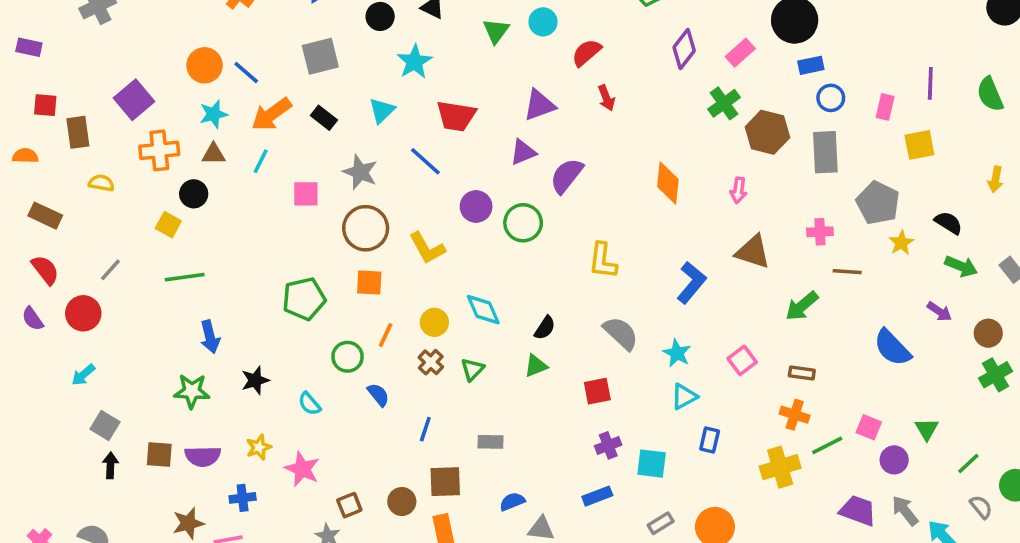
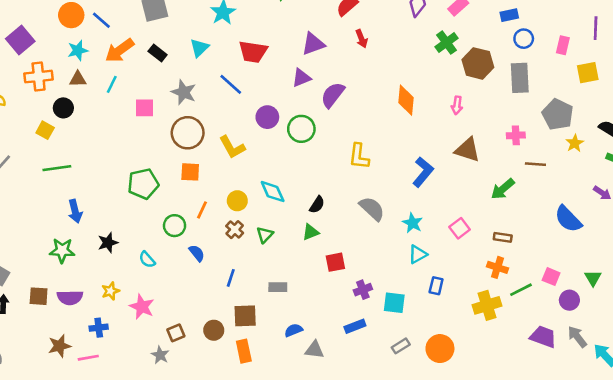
red square: (597, 391) -> (335, 262), moved

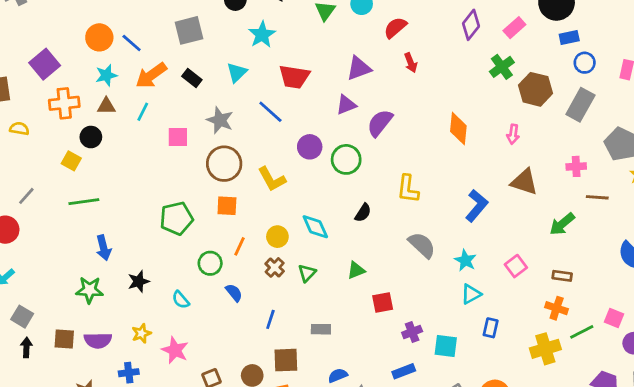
gray rectangle: (520, 78) -> (580, 105), turned 32
black semicircle: (317, 205) -> (363, 213), moved

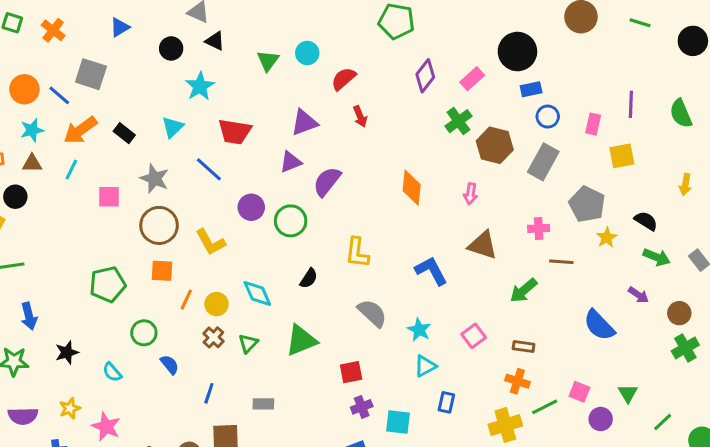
gray square: (189, 30) -> (91, 74), moved, turned 32
blue L-shape: (477, 206) -> (431, 271), turned -68
orange line: (240, 246) -> (186, 300), moved
green triangle: (356, 270) -> (301, 340), size x1.6
red square: (383, 303) -> (351, 372), moved

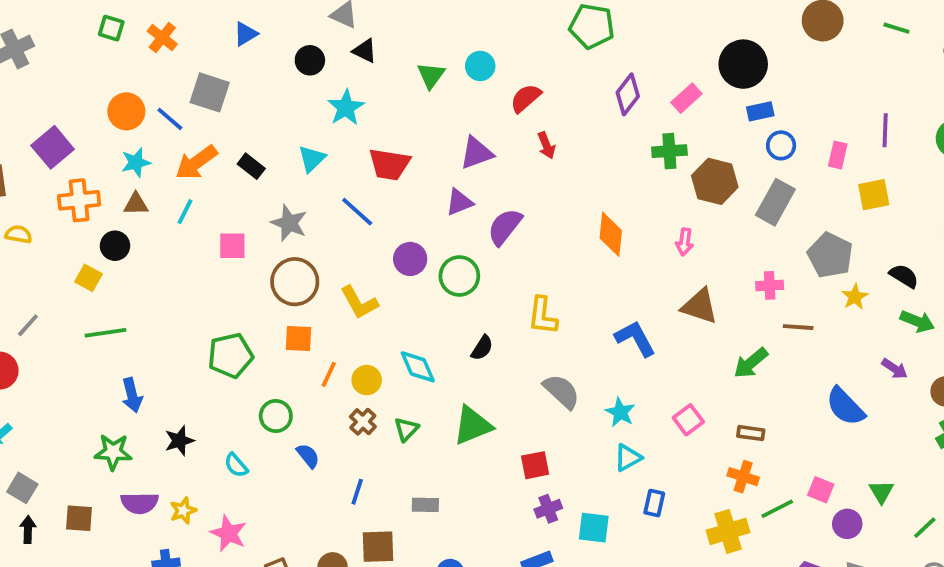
green cross: (458, 121) -> (669, 151), turned 32
purple semicircle: (23, 416) -> (140, 503), moved

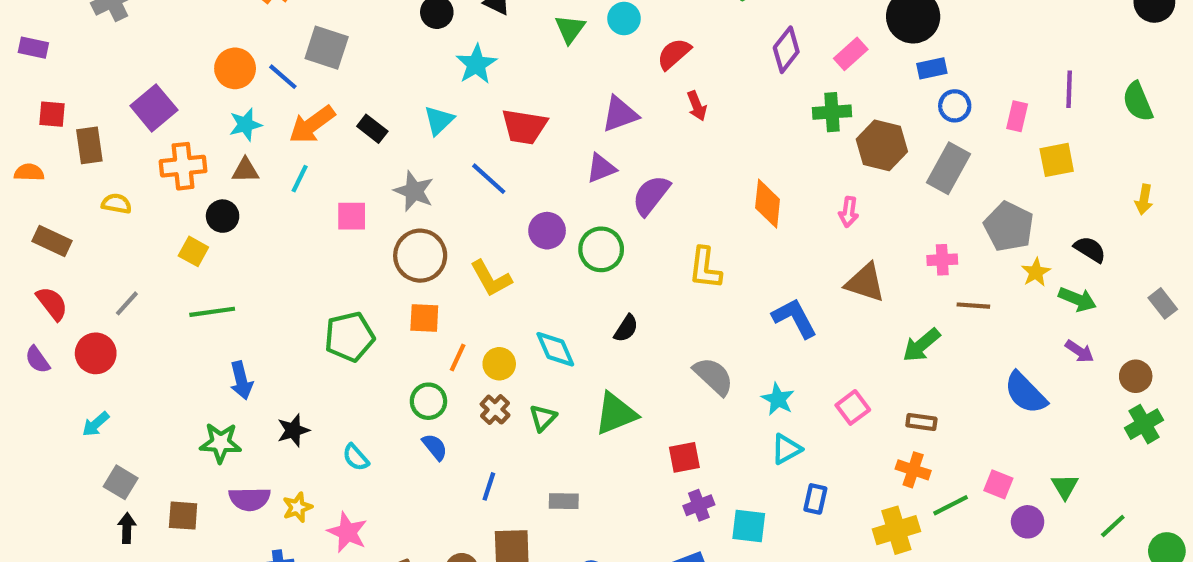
yellow L-shape: (543, 316) -> (705, 268), moved
green arrow: (917, 321) -> (1077, 299), moved
green circle: (276, 416) -> (428, 401), moved

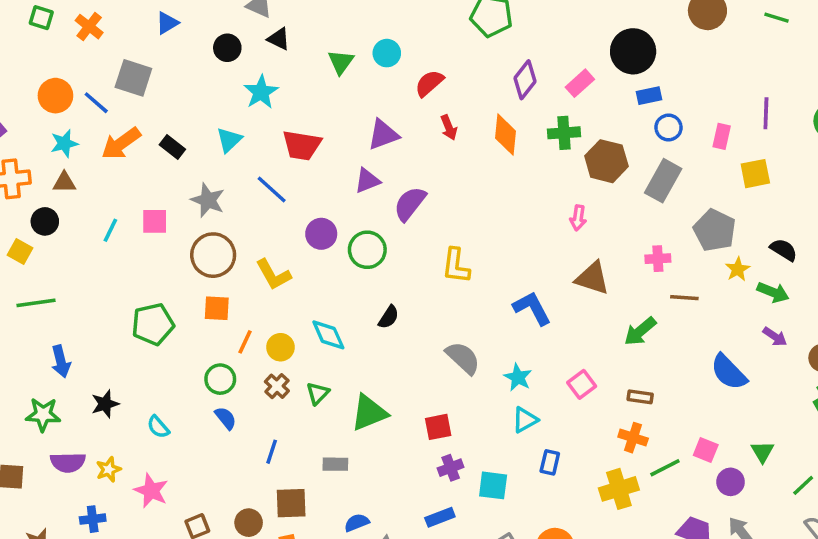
cyan line: (300, 179) -> (110, 230), moved
orange diamond: (768, 204) -> (505, 135), moved
green triangle: (616, 414) -> (369, 413), moved

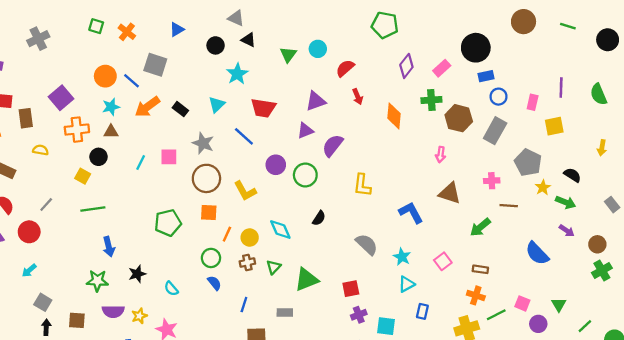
orange diamond: (505, 135) -> (394, 116), moved
brown cross: (277, 386) -> (247, 263), turned 35

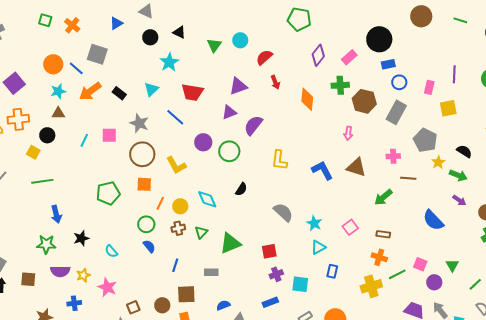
gray triangle: (236, 18) -> (146, 11), moved
orange cross: (77, 130) -> (18, 119), moved
blue L-shape: (411, 213) -> (322, 170), moved

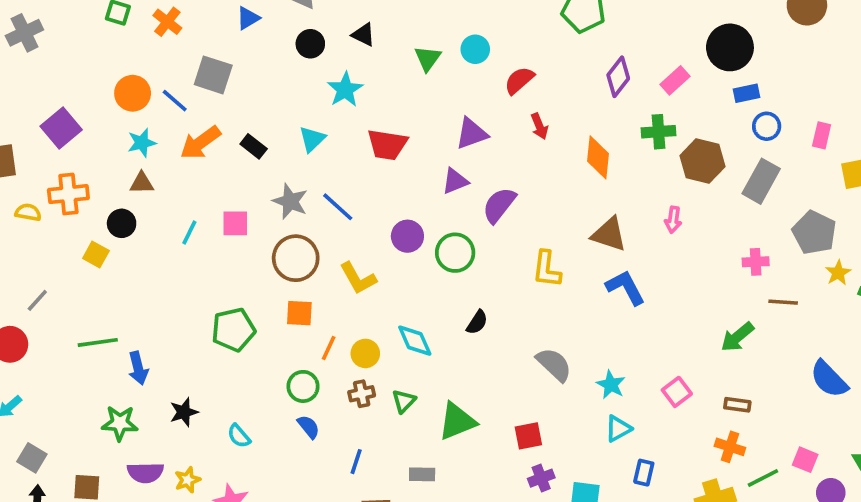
blue line: (175, 117) -> (338, 207), moved
brown triangle: (356, 167) -> (609, 234), moved
green line: (42, 181) -> (98, 342), moved

